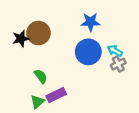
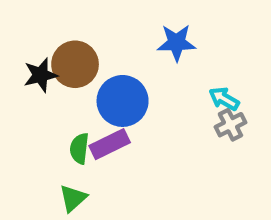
blue circle: (88, 52) -> (123, 101), moved
green semicircle: (41, 76) -> (79, 148), turned -136
purple rectangle: (56, 95) -> (110, 144), moved

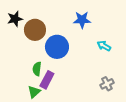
black star: (40, 75) -> (15, 19), moved
gray cross: (230, 125) -> (107, 84), moved
purple rectangle: (110, 144) -> (47, 80), moved, turned -36

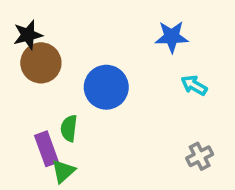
blue star: (82, 20) -> (172, 37), moved
brown circle: (35, 30) -> (41, 63), moved
purple rectangle: (47, 80) -> (47, 149), moved, turned -48

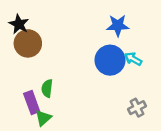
black star: (28, 35) -> (19, 24), turned -30
blue circle: (106, 87) -> (110, 60), moved

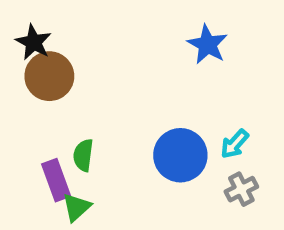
blue star: (118, 25) -> (207, 45), turned 30
cyan arrow: (133, 59) -> (235, 144), moved, turned -78
blue circle: (110, 60) -> (180, 155), moved

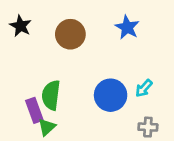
brown circle: (49, 76) -> (70, 34), moved
green semicircle: (83, 155) -> (51, 95), size x1.5
gray cross: (241, 189) -> (148, 127), moved, turned 30

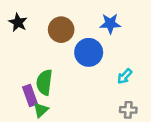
blue star: (127, 27) -> (110, 24), turned -30
blue circle: (111, 95) -> (89, 52), moved

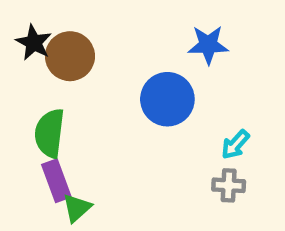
brown circle: (61, 30) -> (70, 56), moved
green semicircle: (44, 82) -> (50, 133), moved
gray cross: (128, 110) -> (229, 185), moved

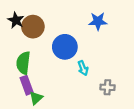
blue circle: (167, 99) -> (65, 47), moved
cyan arrow: (235, 145) -> (83, 68), moved, turned -64

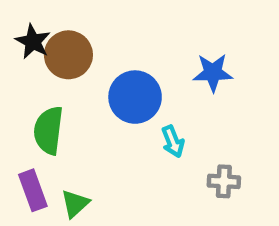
blue star: (98, 21) -> (213, 73), moved
purple rectangle: (27, 85) -> (33, 190), moved

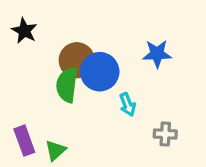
brown circle: (68, 55) -> (77, 60), moved
green semicircle: (48, 130) -> (67, 85), moved

